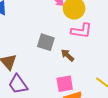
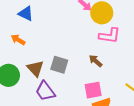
gray square: (46, 42) -> (59, 65), moved

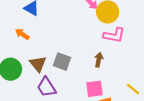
brown arrow: (96, 61) -> (99, 60), turned 56

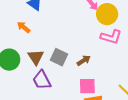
brown arrow: (99, 60) -> (84, 60), moved, turned 40

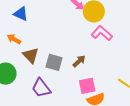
pink L-shape: (111, 37) -> (102, 33), turned -145
brown triangle: (36, 57) -> (31, 55), moved

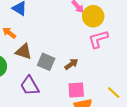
pink L-shape: (102, 33) -> (98, 39), turned -65
brown triangle: (31, 55) -> (24, 52), turned -36

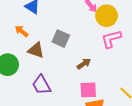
gray square: (46, 62) -> (61, 39), moved

